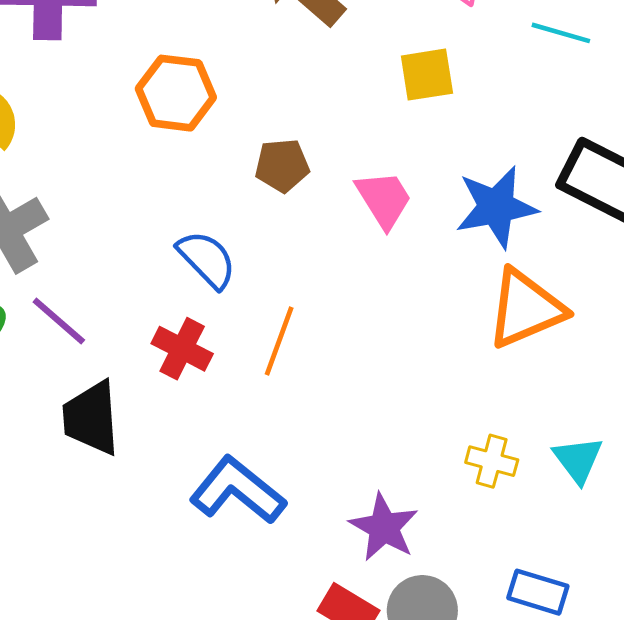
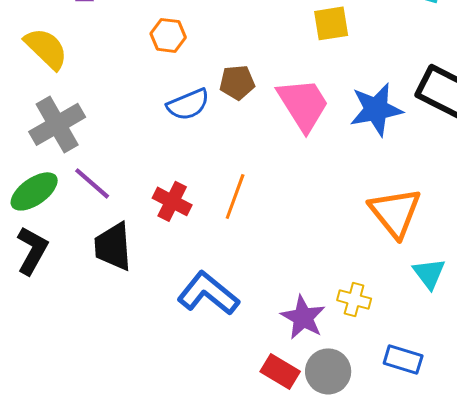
orange hexagon: (176, 93) -> (168, 35), size x0.7
pink trapezoid: (384, 199) -> (303, 104), size x1.4
blue semicircle: (207, 259) -> (188, 104), moved, turned 111
orange triangle: (526, 309) -> (395, 212), moved, turned -46
yellow cross: (492, 461) -> (354, 299), moved

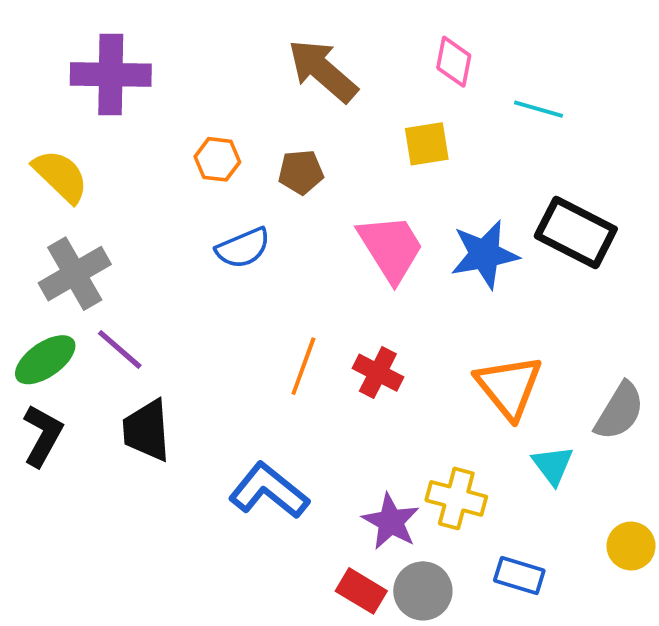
brown pentagon: (237, 82) -> (301, 172), moved
red cross: (172, 201) -> (378, 373), moved
yellow cross: (354, 299) -> (456, 498), size x1.4

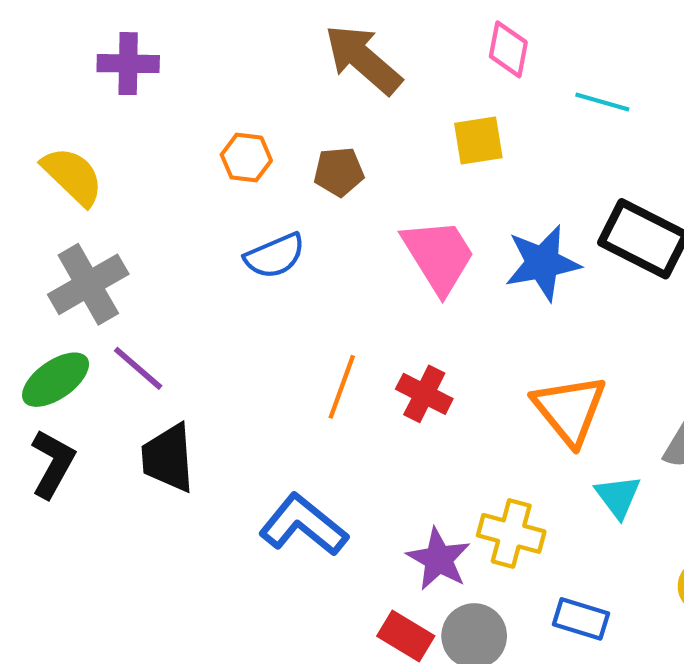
purple cross: (111, 75) -> (128, 64), size x0.7

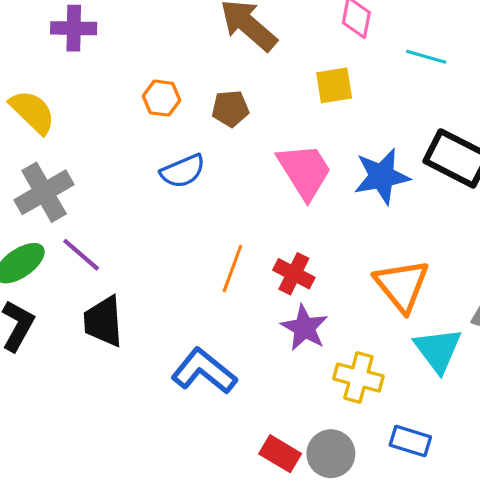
cyan triangle: (618, 496) -> (438, 350), size x1.4
purple star: (439, 559) -> (304, 328), moved

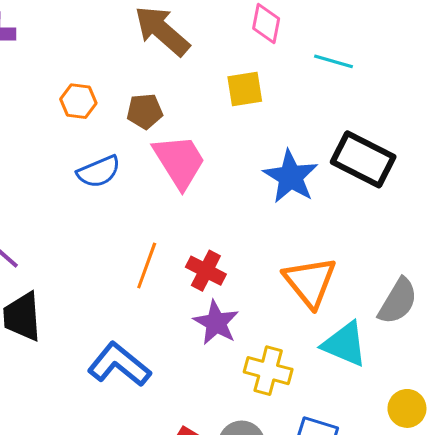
pink trapezoid: (304, 171) -> (179, 161), moved
blue star: (382, 176) -> (291, 177), turned -30
cyan triangle: (438, 350) -> (345, 344), turned -30

